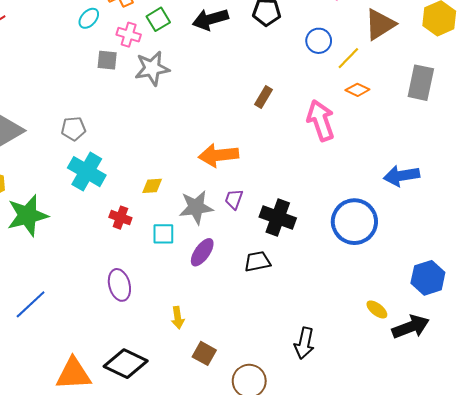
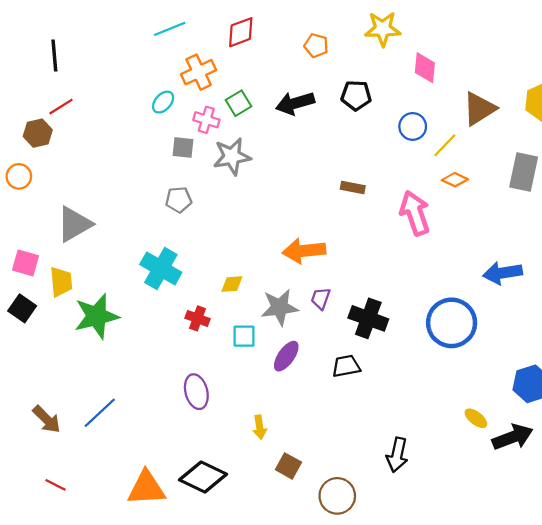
brown rectangle: (263, 97) -> (353, 187), turned 70
gray pentagon: (73, 129) -> (179, 200), moved

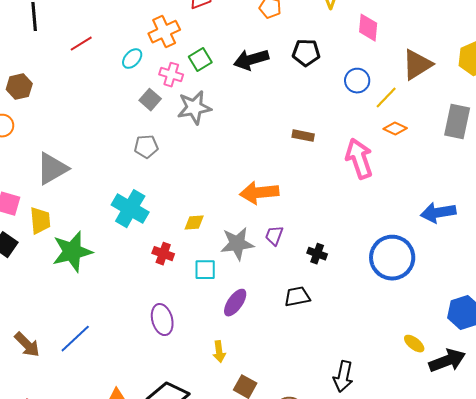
red line: (61, 107) -> (81, 44), moved
gray square: (183, 148) -> (150, 100), turned 35
black cross: (368, 318) -> (317, 254), size x0.6
purple ellipse: (286, 356) -> (235, 303), moved

